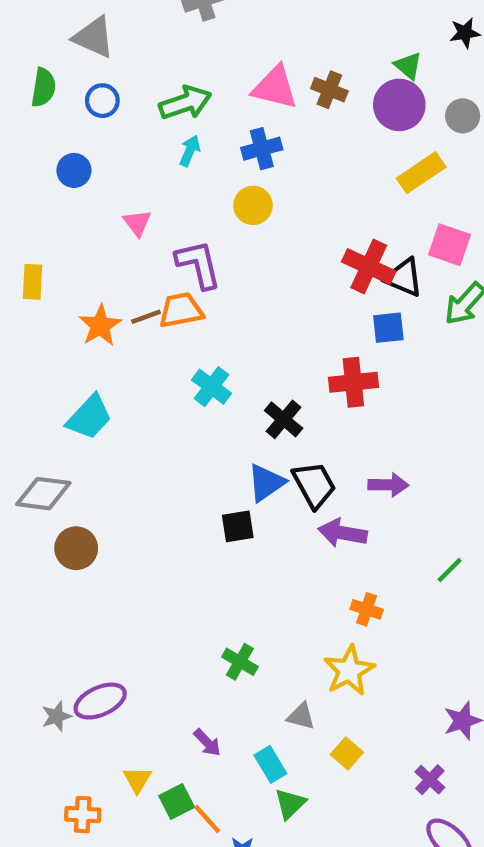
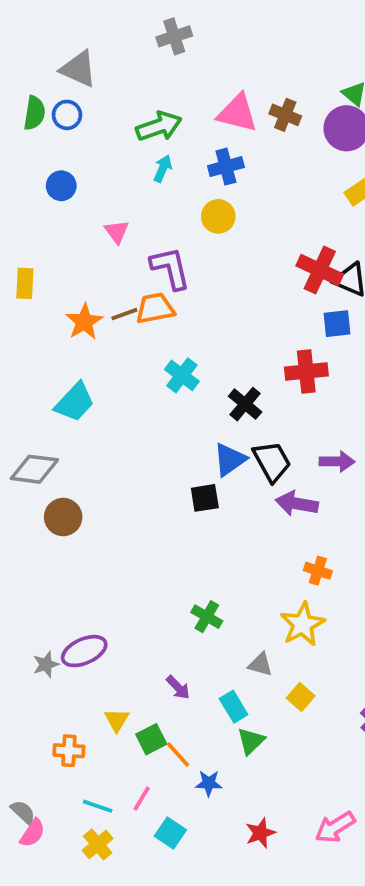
blue circle: (102, 101) -> (67, 115), moved

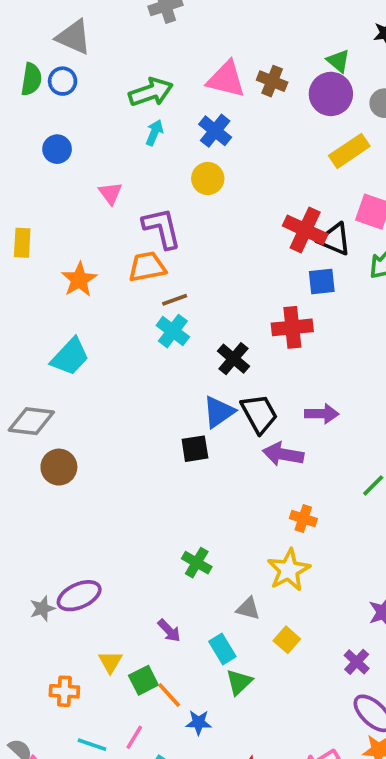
blue cross: (226, 167) -> (215, 131), turned -36
brown line: (124, 314) -> (175, 300), moved

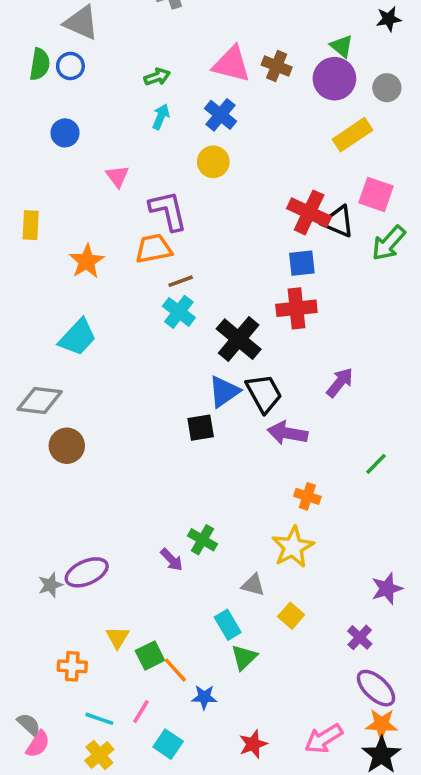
green arrow: (151, 92) -> (157, 77), size x0.6
blue square: (322, 281) -> (302, 263), moved
black cross: (233, 359) -> (239, 339), size x1.4
purple arrow: (322, 414) -> (340, 382), moved, turned -52
purple arrow: (169, 631) -> (172, 560), moved

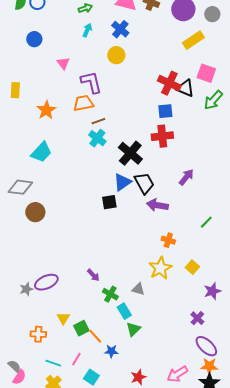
green cross: (202, 540) -> (110, 294), moved
yellow square: (291, 616) -> (192, 267), moved

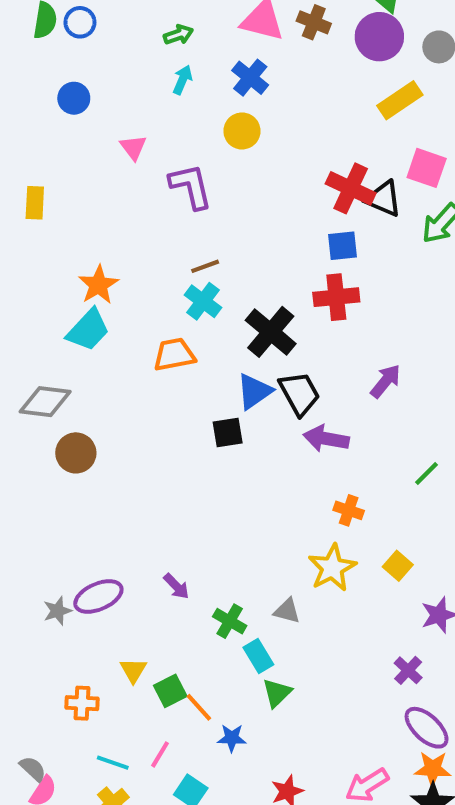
orange trapezoid: (83, 103) -> (174, 355), moved
orange star: (46, 110) -> (98, 285), moved
purple arrow: (93, 275) -> (176, 586), moved

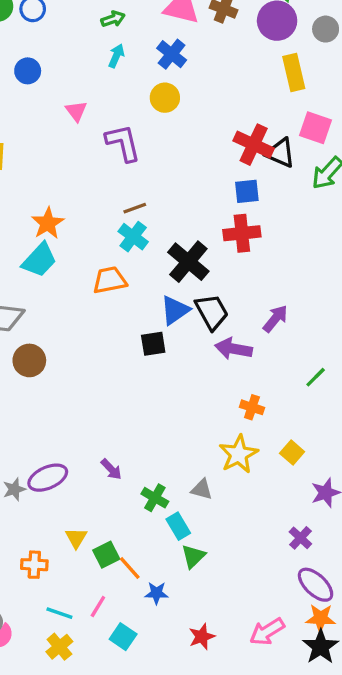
yellow rectangle: (400, 100) -> (294, 73), turned -69
purple arrow: (386, 381) -> (275, 319), moved

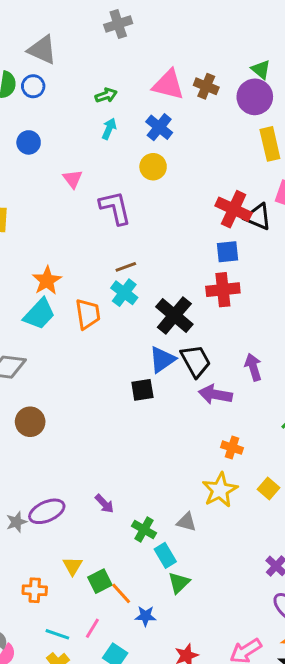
orange trapezoid: (110, 280) -> (88, 314), moved, turned 92
purple arrow: (275, 319) -> (253, 367), turned -56
brown circle: (29, 360) -> (30, 422), moved

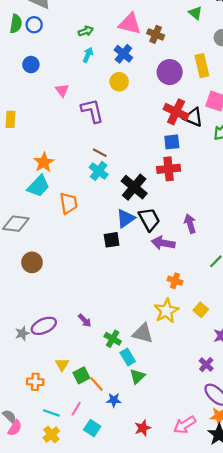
brown cross: (206, 86) -> (156, 34), moved
purple circle: (255, 97) -> (170, 72), moved
brown line: (126, 267) -> (100, 153), turned 48
orange trapezoid: (88, 314) -> (69, 203), moved
gray triangle: (186, 522) -> (143, 333), size x1.5

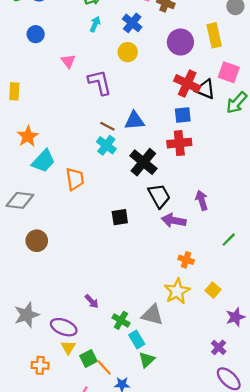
orange star: (44, 162) -> (28, 136), moved
blue triangle: (126, 218) -> (134, 121), moved, turned 30
purple ellipse: (44, 326) -> (64, 327), moved, turned 45
gray star: (22, 333) -> (27, 315), size x1.6

